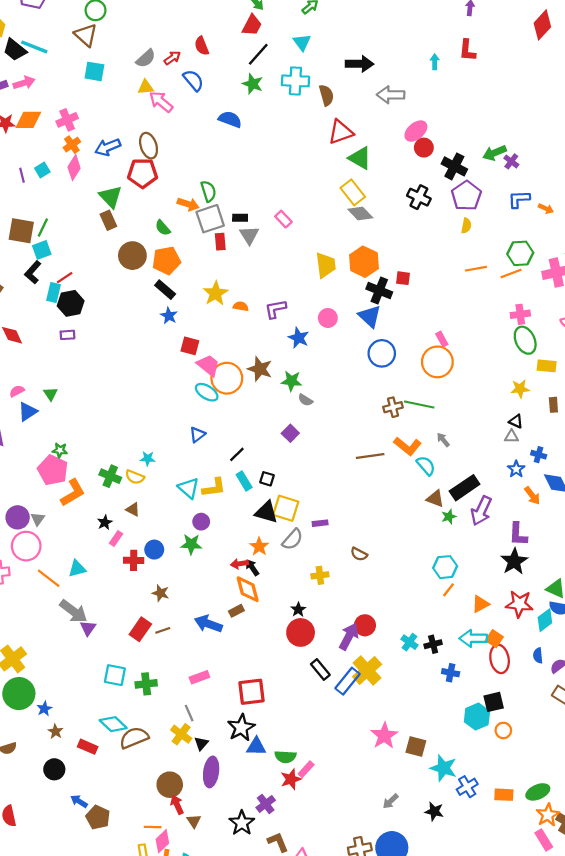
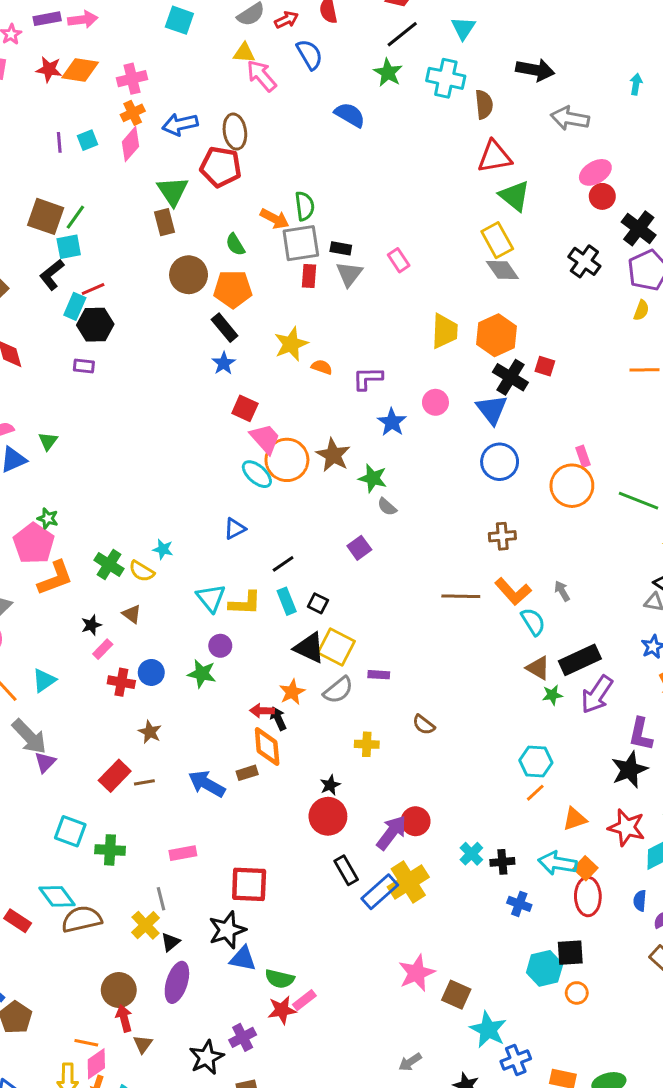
green line: (419, 404) -> (638, 501), moved
cyan triangle: (77, 569) -> (44, 680), turned -30

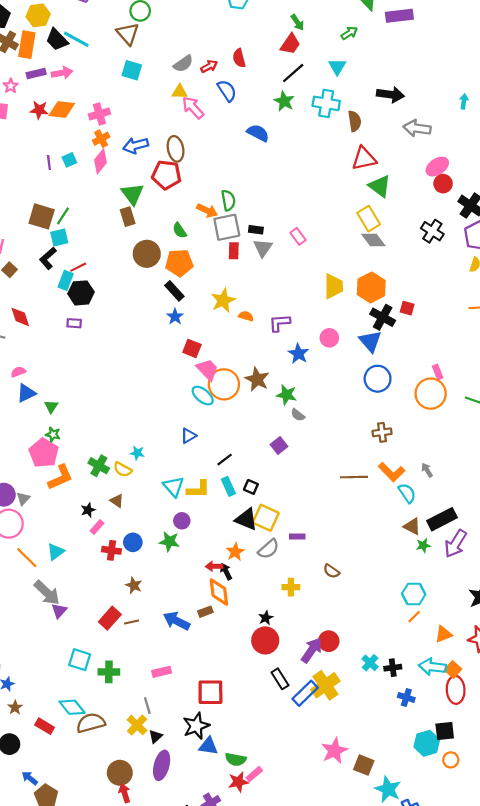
green triangle: (48, 441) -> (51, 407), moved

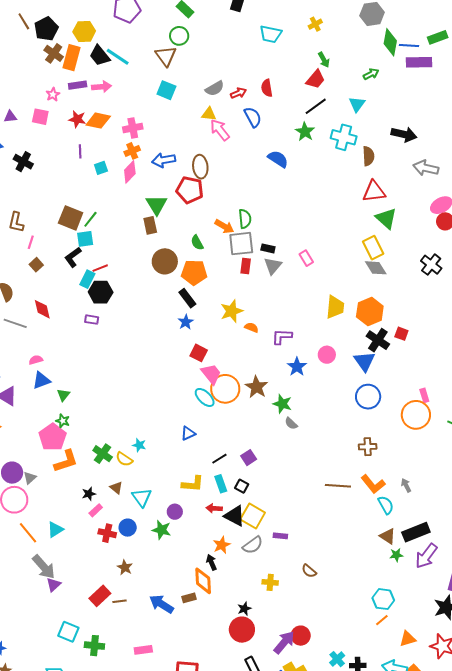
purple line: (49, 162) -> (80, 151), moved
purple square: (279, 445) -> (249, 458), moved
cyan triangle: (174, 487) -> (142, 497), moved
red arrow: (214, 566) -> (214, 508), moved

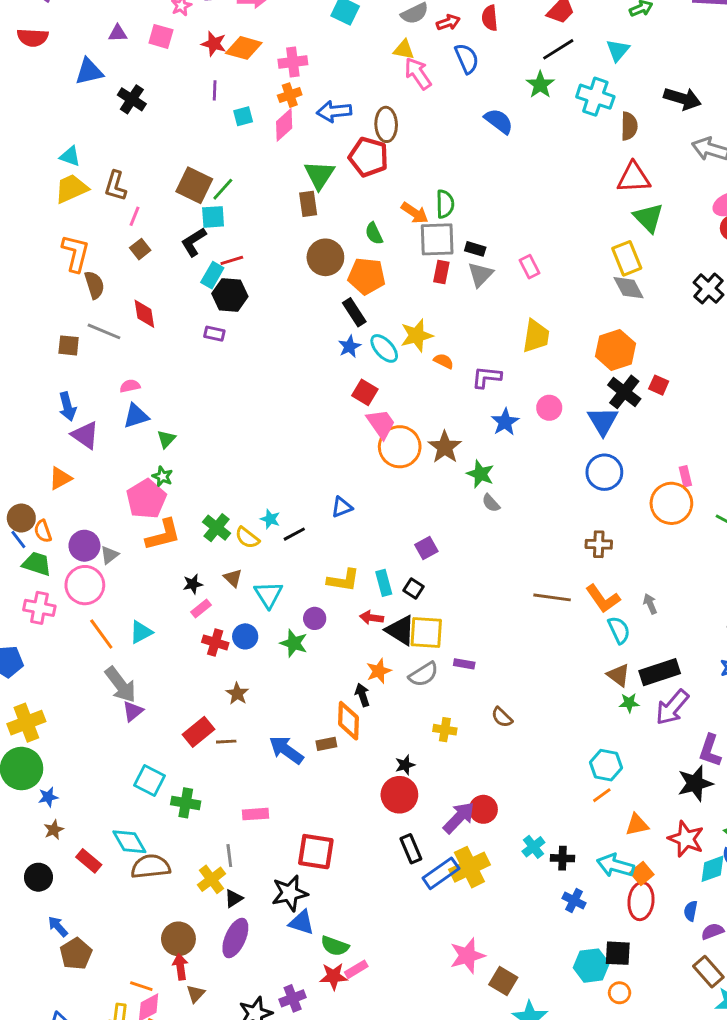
yellow trapezoid: (335, 307) -> (536, 336), moved
cyan ellipse: (205, 397) -> (384, 348), moved
black line: (219, 459) -> (294, 534), moved
yellow square: (253, 516) -> (426, 632), turned -30

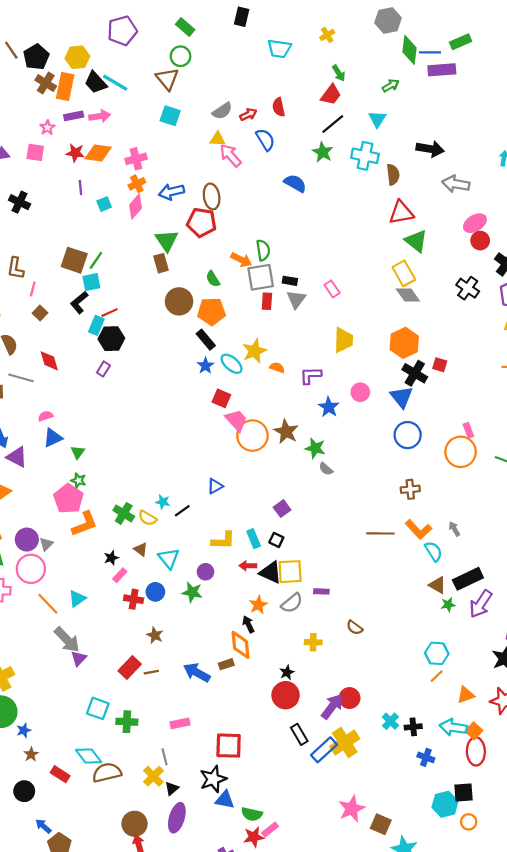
purple rectangle: (214, 334) -> (103, 369), turned -64

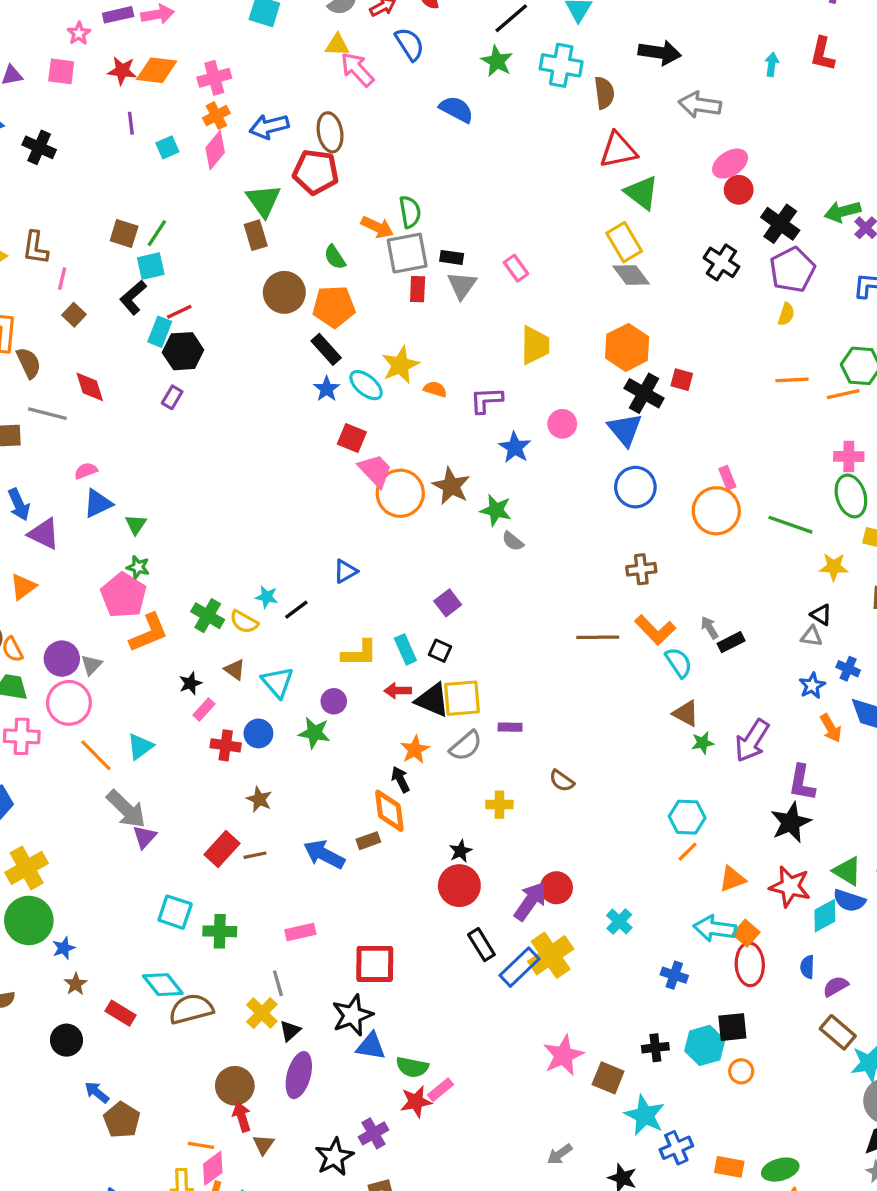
brown square: (74, 260) -> (124, 233), size x0.7
black rectangle: (468, 579) -> (731, 642), moved, size x0.6
black cross: (413, 727) -> (655, 1048), moved

